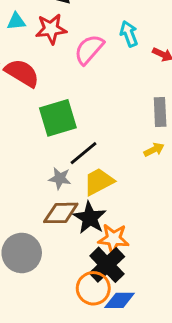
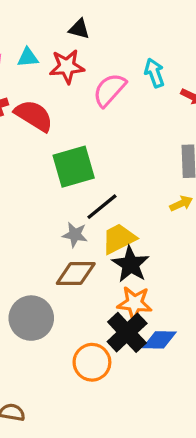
black star: (90, 218) -> (131, 264), moved
orange circle: (93, 288) -> (92, 362), moved
blue diamond: (120, 300) -> (160, 340), moved

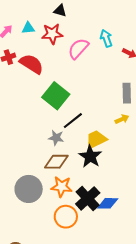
green square: (74, 167) -> (56, 96), turned -36
yellow trapezoid: (119, 239) -> (96, 139), moved
orange star: (135, 303) -> (62, 187), moved

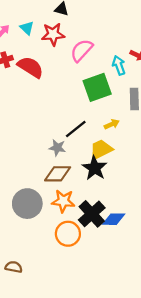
cyan triangle: (28, 28) -> (27, 28), turned 48
cyan arrow: (106, 38) -> (119, 65), moved
green square: (56, 96) -> (97, 87), moved, turned 32
yellow arrow: (122, 119) -> (112, 124), moved

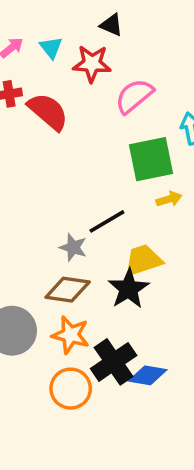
yellow arrow: (112, 124) -> (169, 199), moved

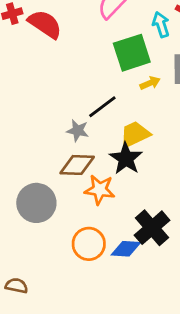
orange star: (71, 335) -> (100, 190), moved
black cross: (114, 362) -> (152, 228), moved
blue diamond: (148, 375) -> (126, 249), moved

